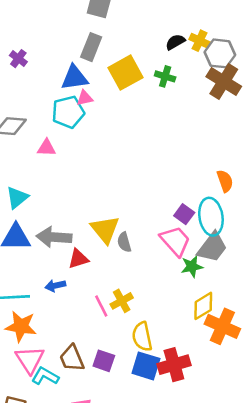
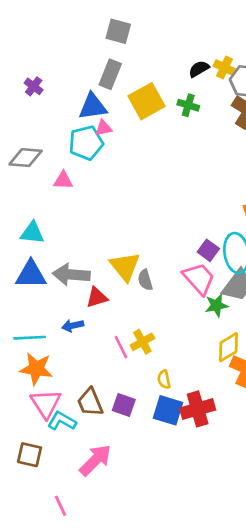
cyan triangle: (17, 198) -> (32, 233), turned 45
yellow semicircle: (142, 337) -> (164, 379), size x0.6

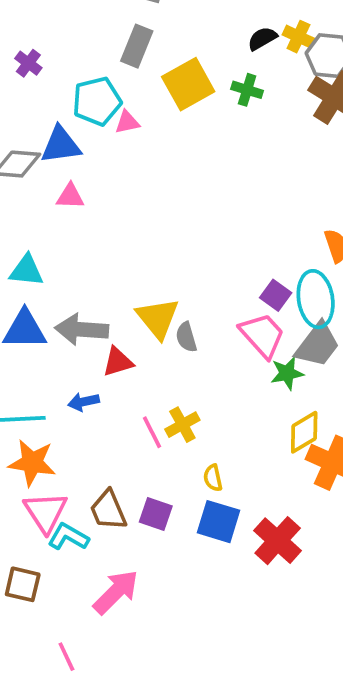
blue triangle: (93, 107) -> (61, 145), moved
cyan pentagon: (86, 143) -> (97, 101), moved
red cross: (198, 409) -> (278, 541), moved, turned -32

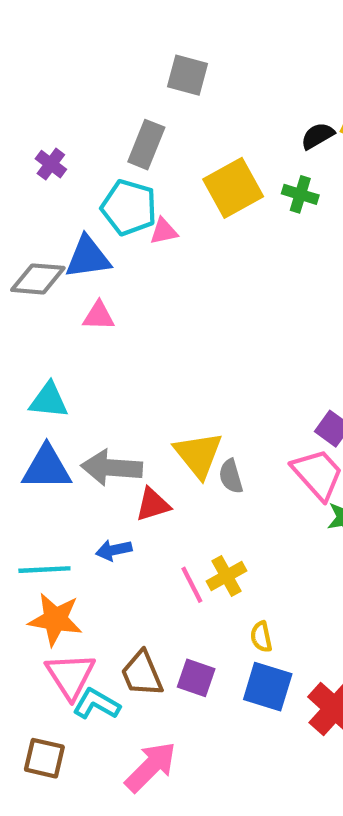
gray rectangle: (137, 46) -> (146, 145), moved
cyan pentagon: (97, 101) -> (129, 207), turned 30

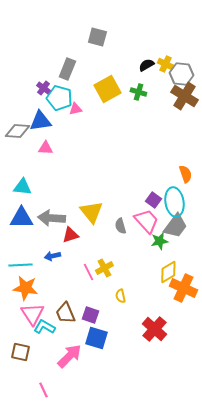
gray square: (188, 75) -> (97, 37), moved
purple cross: (51, 164) -> (43, 88), moved
gray semicircle: (231, 476) -> (120, 226), moved
blue square: (268, 687) -> (96, 338), moved

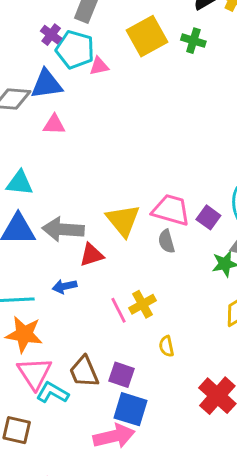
purple square: (153, 200) -> (208, 217), moved
pink trapezoid: (146, 221) -> (171, 210), moved, turned -32
pink arrow: (69, 356) -> (114, 436), moved, turned 32

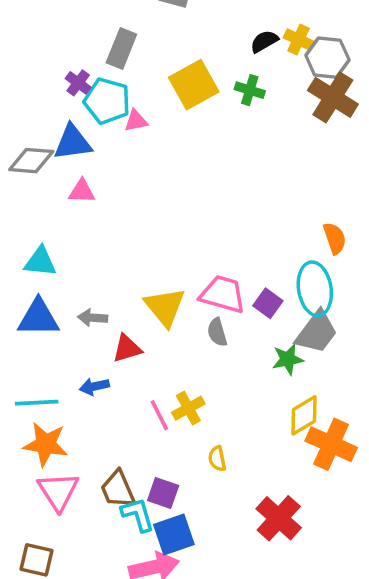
gray arrow: (63, 229) -> (93, 318), size x0.6
cyan L-shape: (53, 393) -> (138, 515), moved, turned 44
blue square: (130, 409) -> (174, 535), turned -36

